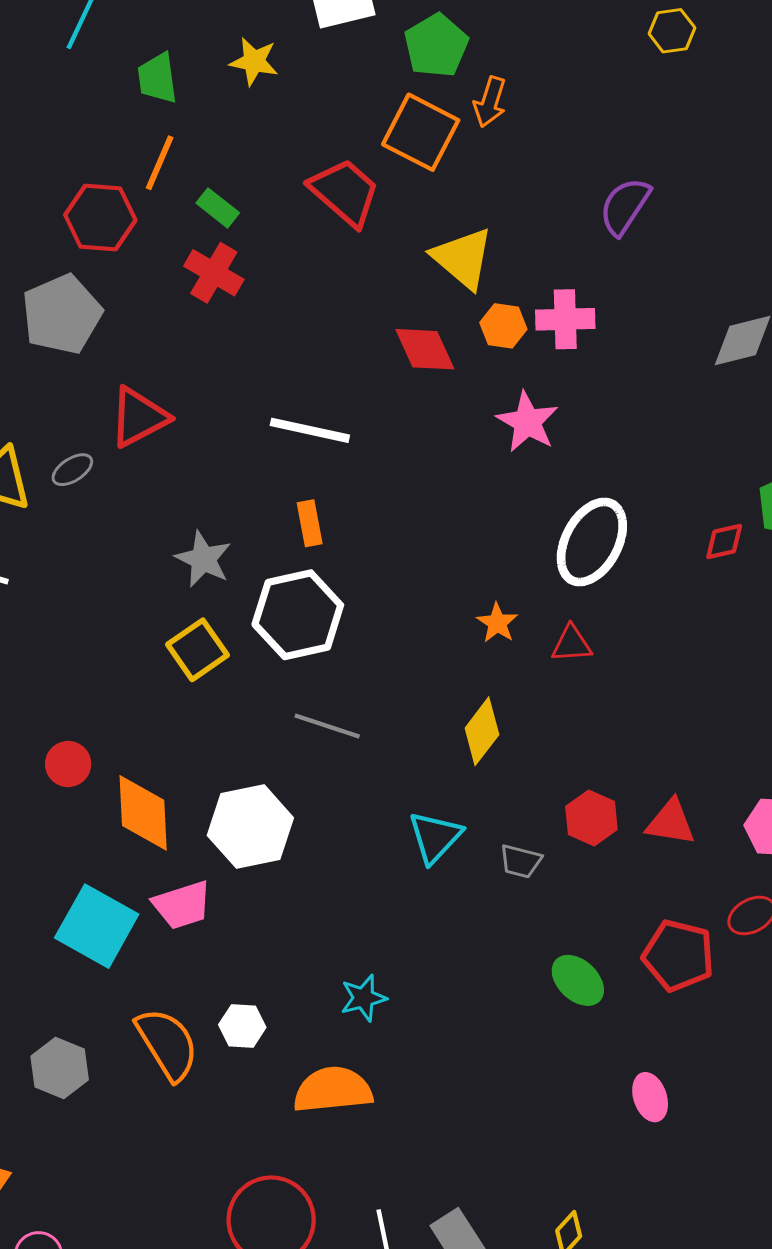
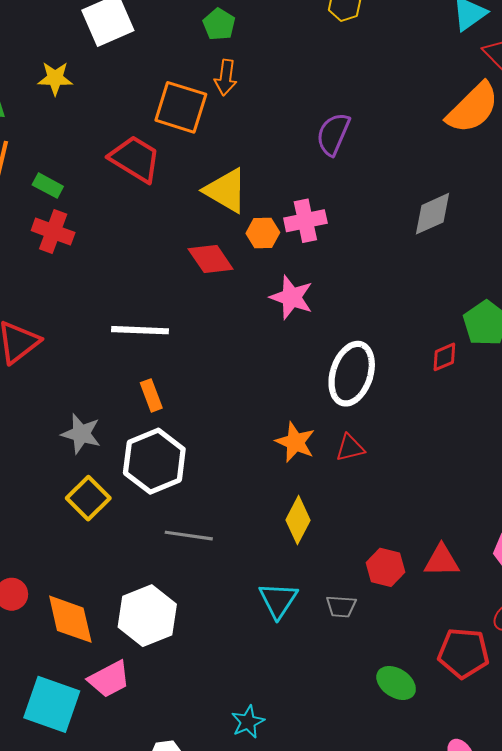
green pentagon: (436, 46) -> (219, 24), moved, size x0.7
orange star: (497, 623) -> (295, 442), size x1.4

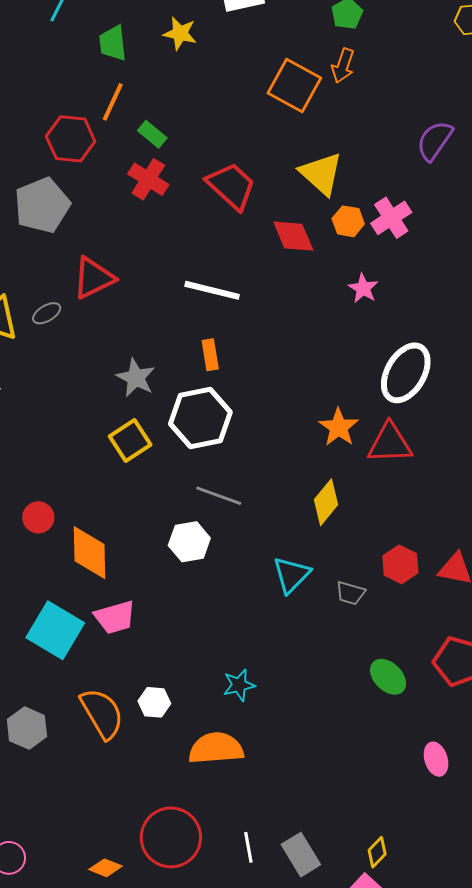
red trapezoid: (135, 159) -> (231, 186), moved
pink cross: (305, 221) -> (391, 218), turned -33
pink star: (292, 297) -> (363, 288), size x0.7
red triangle: (350, 448) -> (390, 443), size x1.6
white hexagon: (147, 616) -> (189, 542), moved, size x0.7

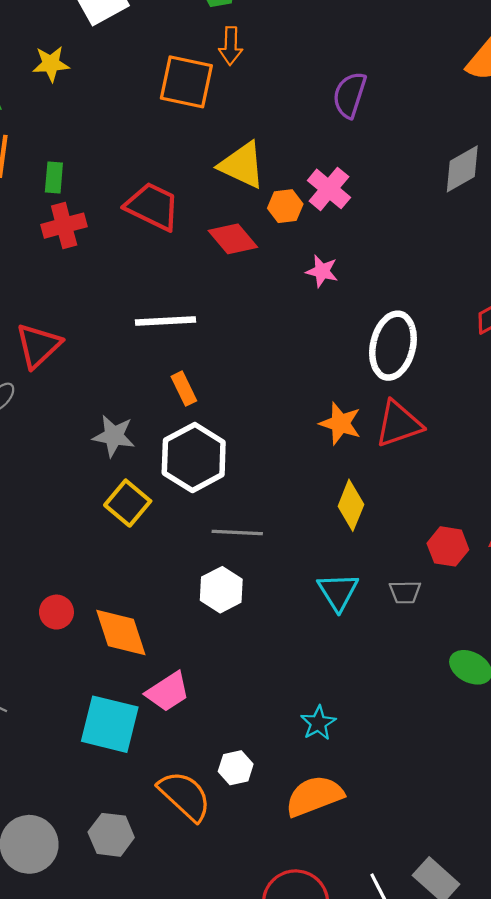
green rectangle: (152, 134) -> (54, 178), turned 72
red cross: (148, 179) -> (64, 226), turned -30

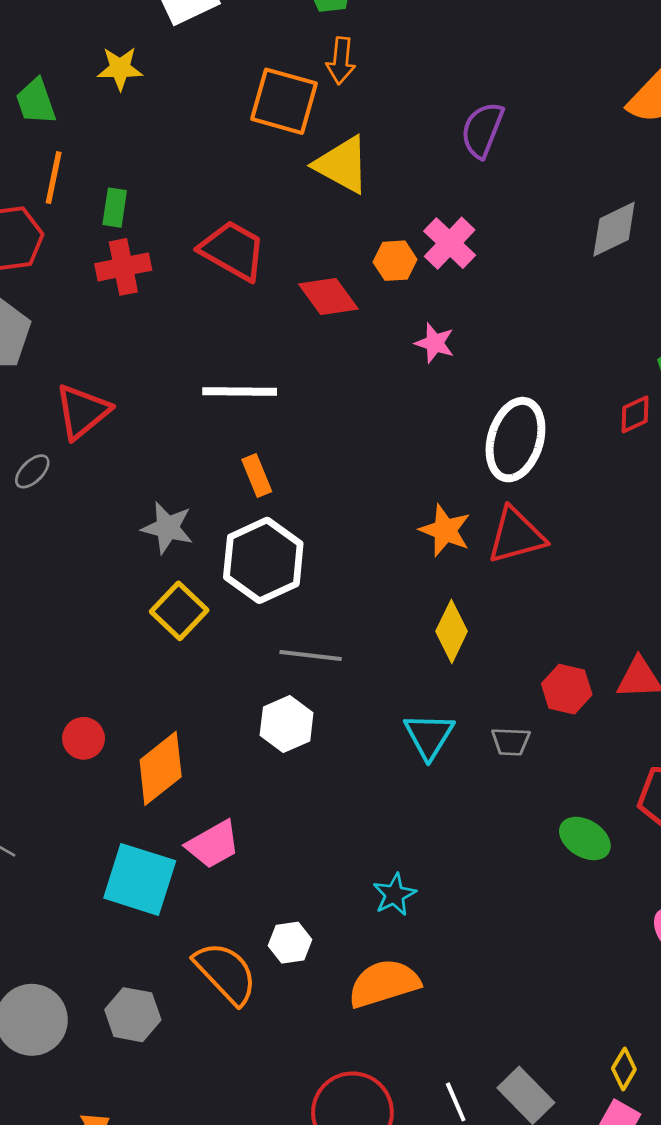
yellow triangle: (242, 165) -> (342, 165), moved
orange diamond: (121, 633) -> (161, 768), turned 66

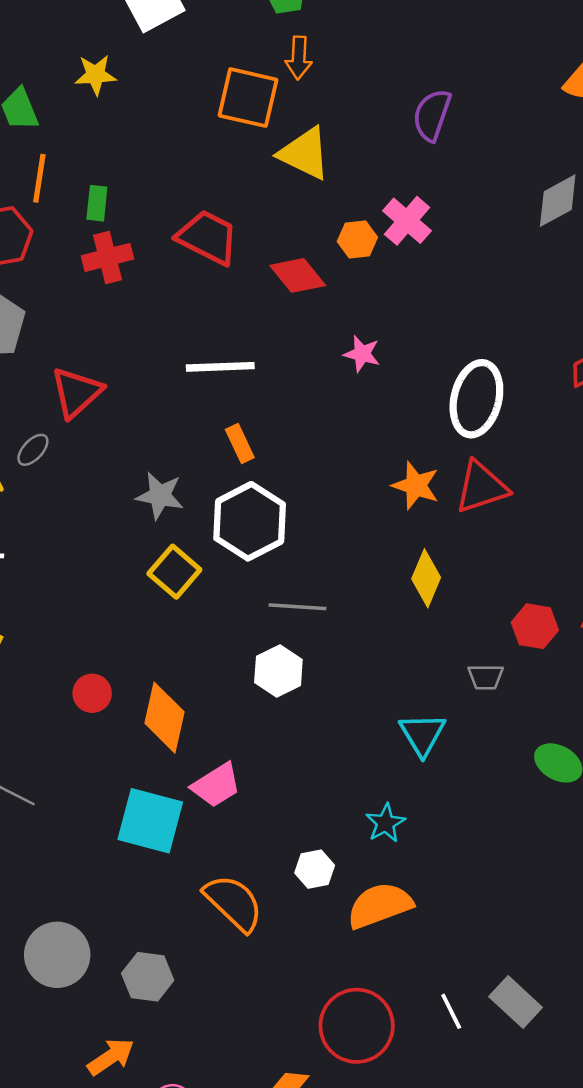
pink star: (435, 343) -> (362, 354), moved
cyan triangle: (429, 736) -> (422, 734), moved
orange diamond: (161, 768) -> (164, 718), turned -36
white hexagon: (290, 943) -> (315, 869), moved
gray hexagon: (133, 1015) -> (148, 977), moved

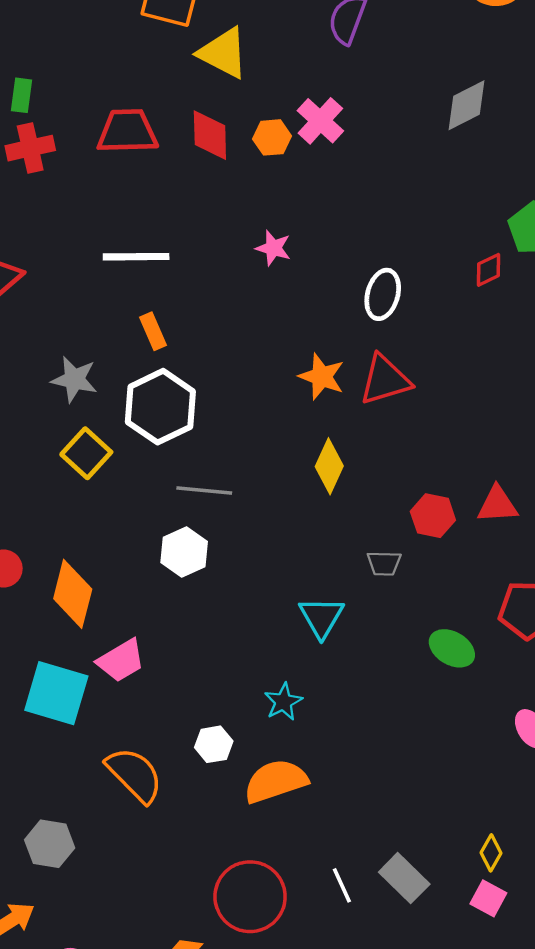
red trapezoid: (208, 237) -> (127, 131), turned -30
red diamond: (298, 275) -> (210, 135), moved, turned 36
white ellipse: (476, 399) -> (383, 294), size x0.7

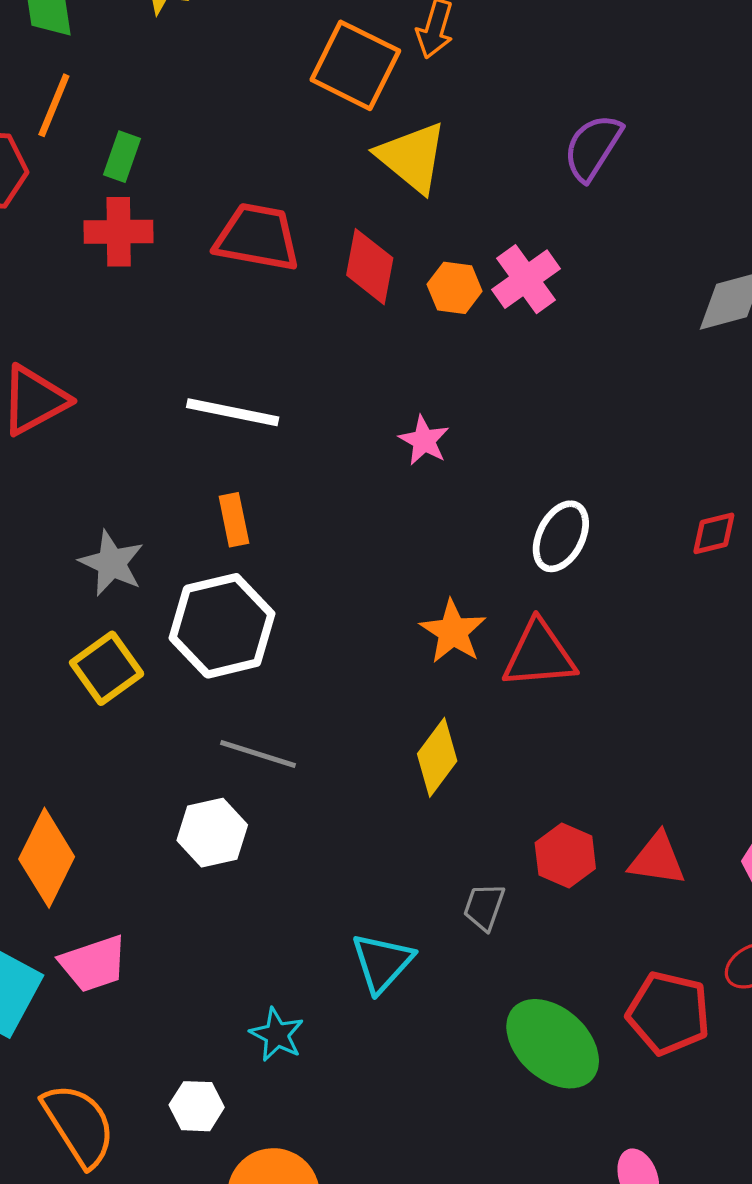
gray trapezoid: (384, 563) -> (484, 907), turned 96
green ellipse: (452, 648) -> (553, 1044), size x1.5
cyan star: (283, 702) -> (277, 1035), moved, turned -30

